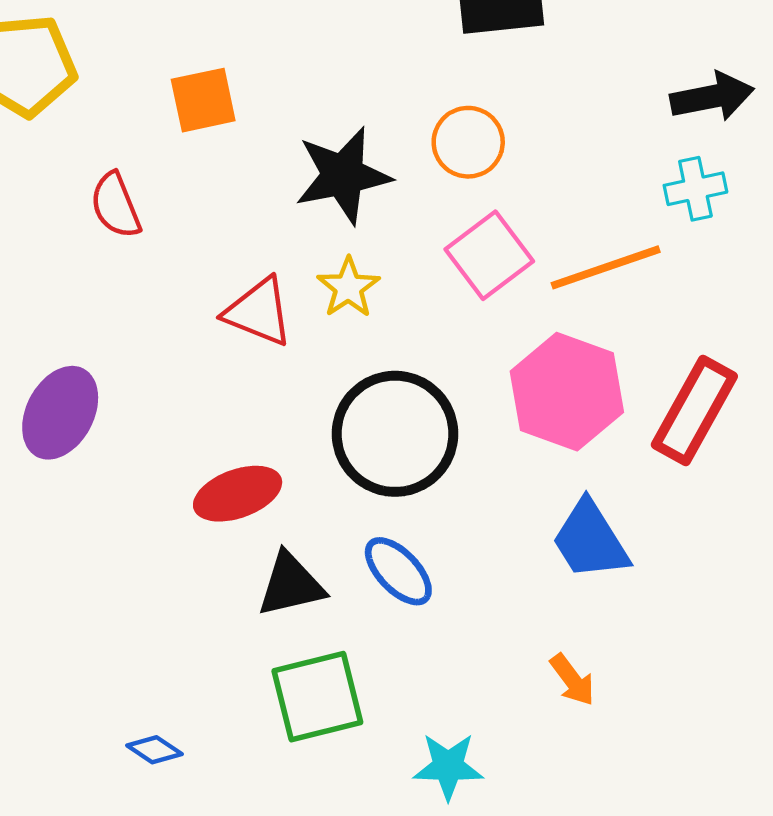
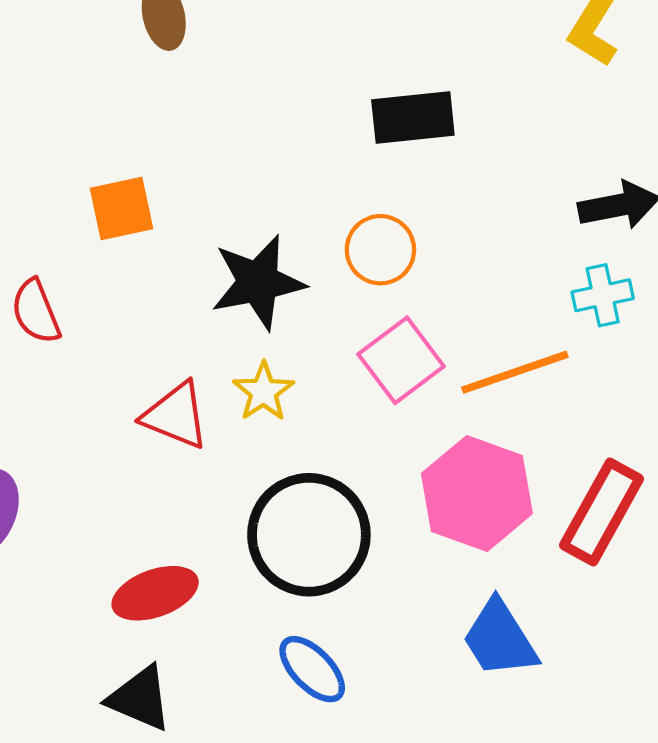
black triangle: (291, 585) -> (140, 698), moved, turned 36

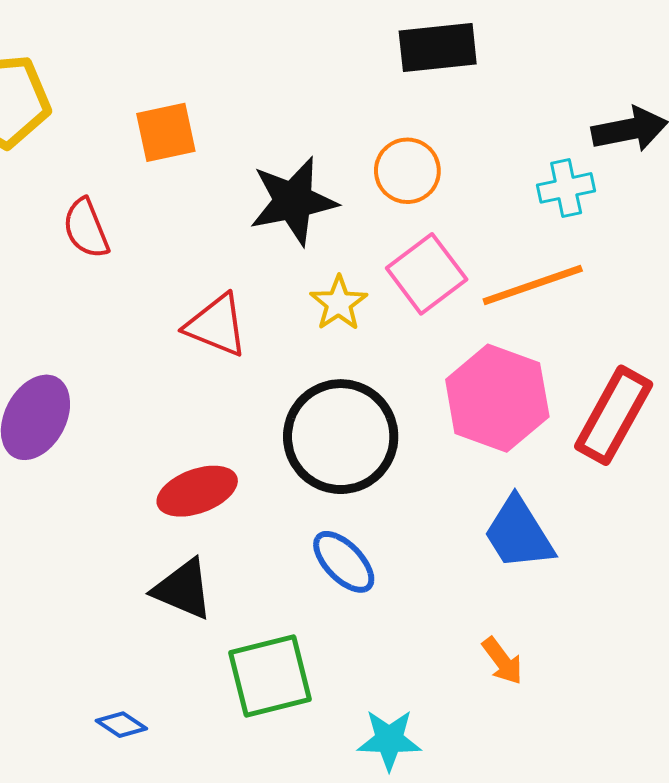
cyan cross: (603, 295) -> (566, 188), moved
yellow star: (263, 392) -> (339, 303), moved

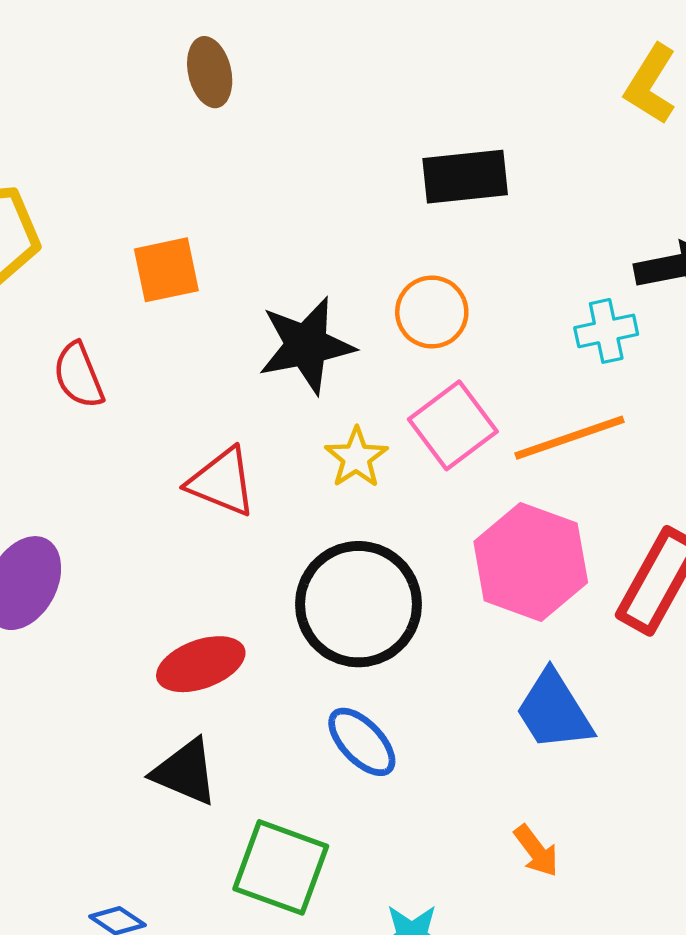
green square: (270, 676) -> (281, 867), turned 34

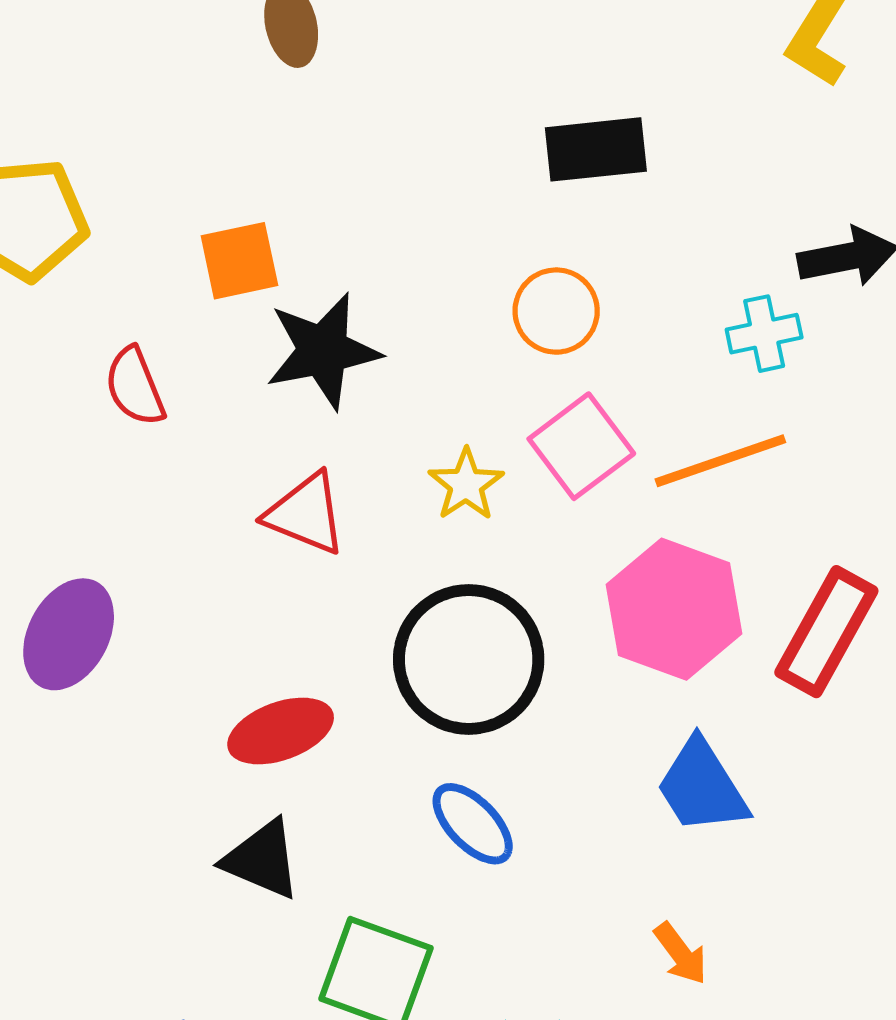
black star: (306, 345) -> (323, 351), moved

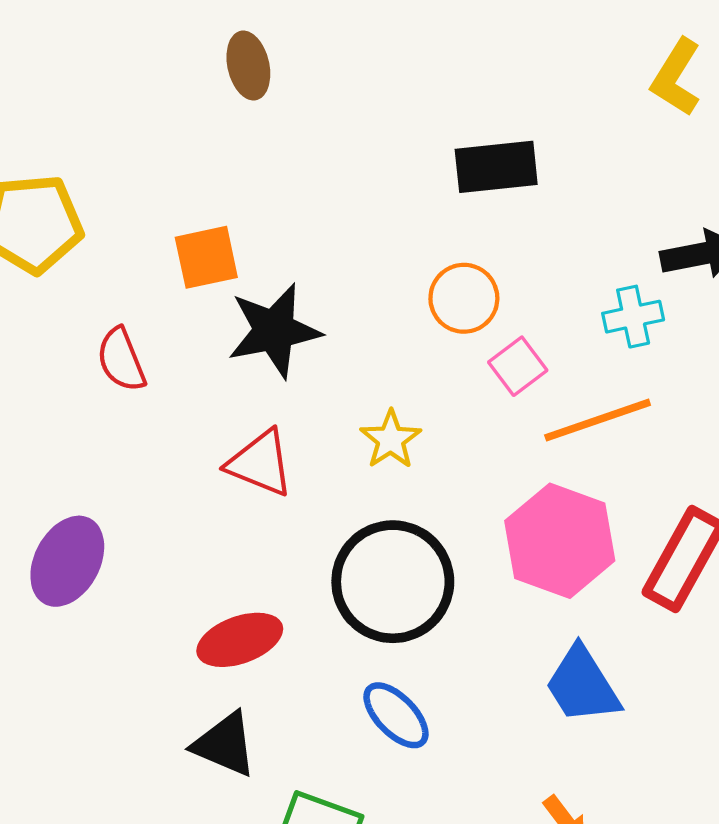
pink square: (581, 446) -> (518, 366), moved, size x0.7

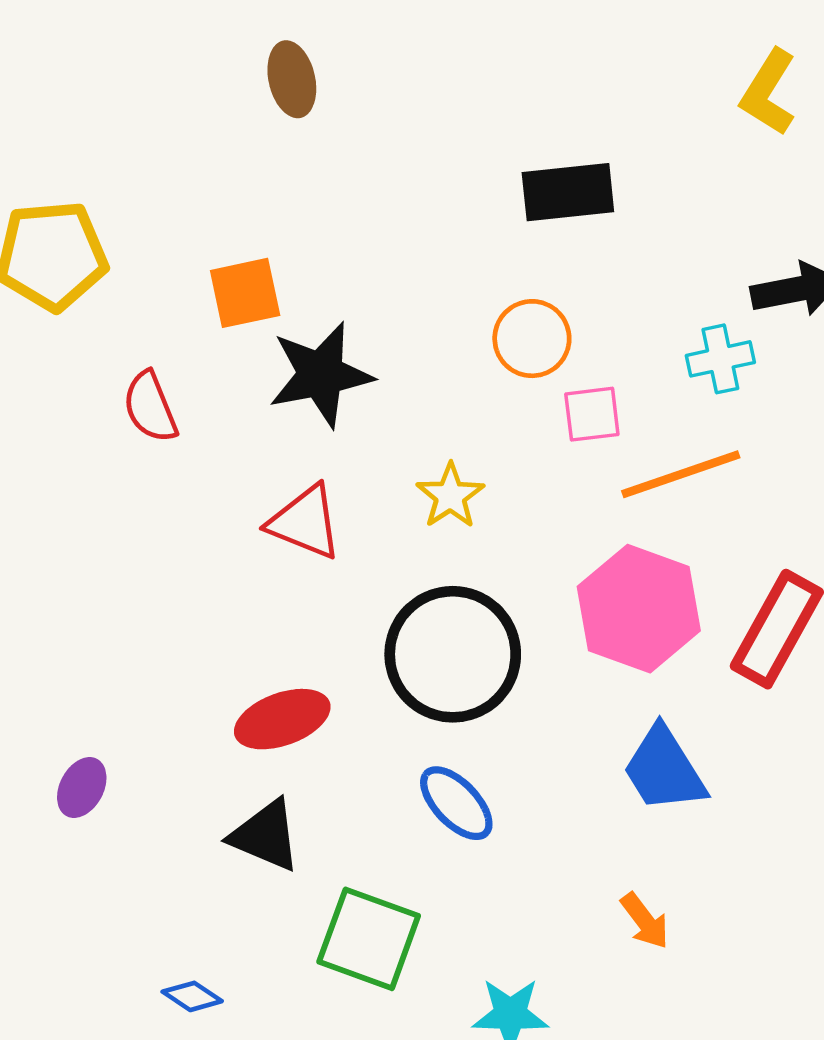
pink square: (518, 366) -> (592, 414), turned 30
purple ellipse: (67, 561) -> (82, 788), moved, size x0.6

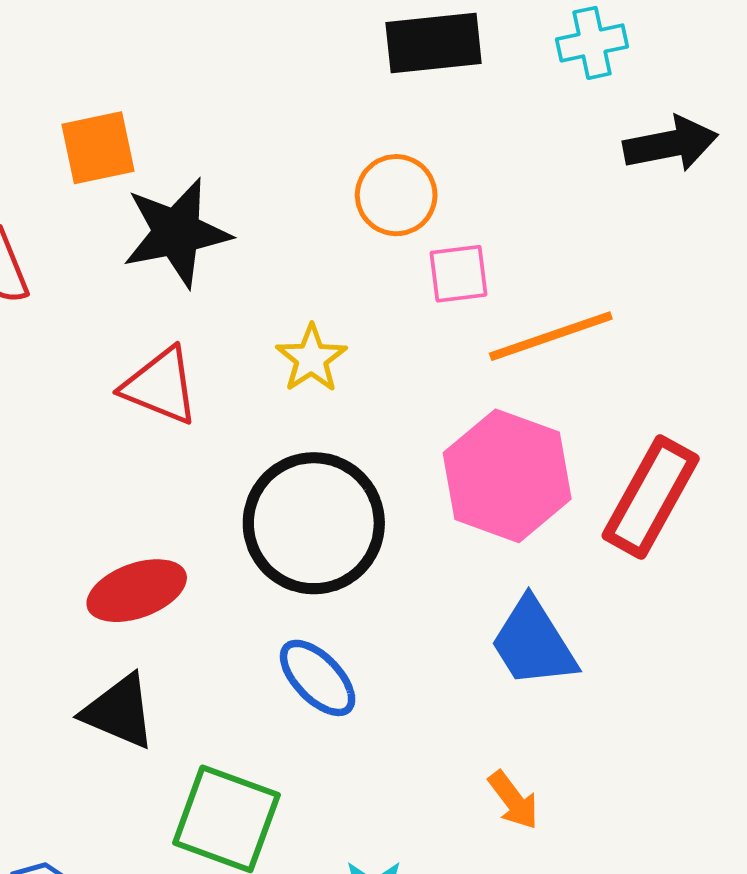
cyan cross: (720, 359) -> (592, 43), moved

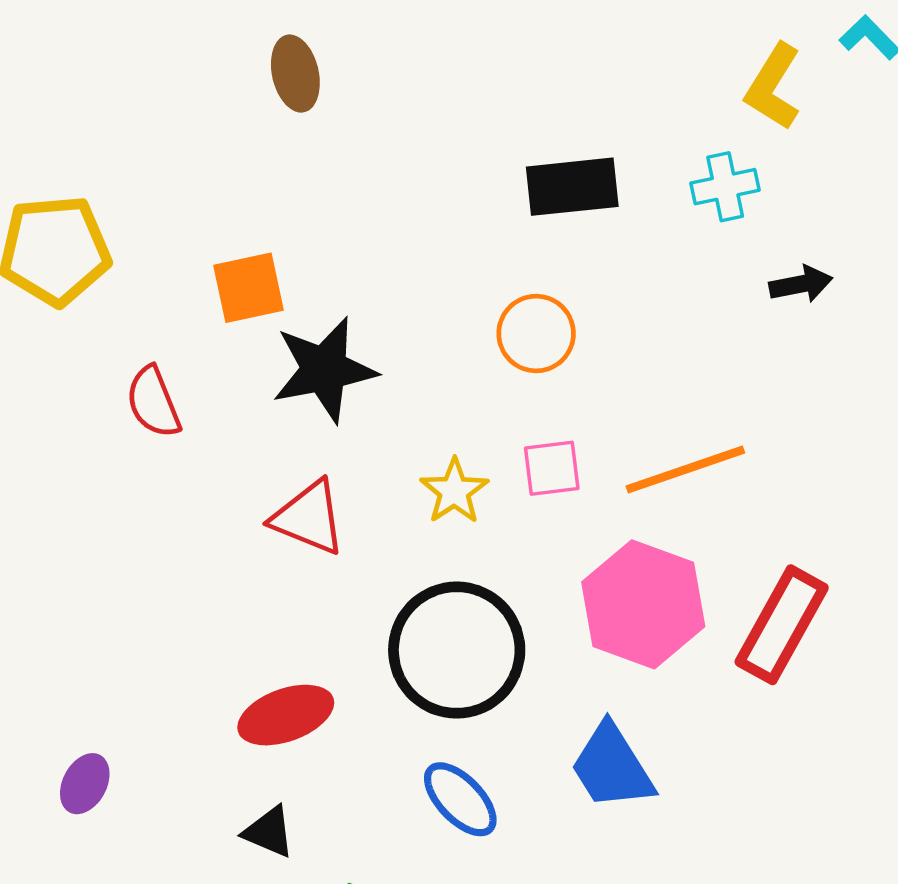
black arrow: (671, 144) -> (801, 284), size x0.7
pink square: (459, 274) -> (552, 468), moved
blue trapezoid: (533, 643) -> (612, 767), moved
black triangle: (119, 712) -> (269, 832), size x0.7

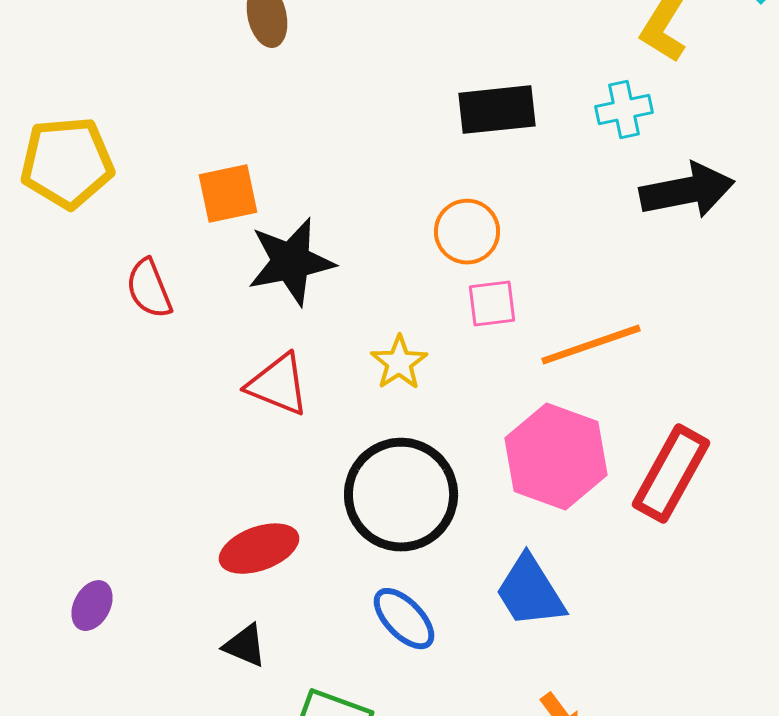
black arrow: (801, 284) -> (687, 191), size x1.8
pink square: (552, 468) -> (492, 304), moved

